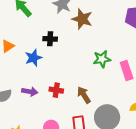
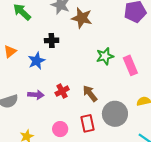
red cross: (56, 90) -> (62, 91), turned -32

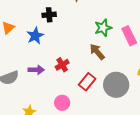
brown arrow: (90, 93) -> (97, 52), moved
red rectangle: (87, 123) -> (87, 82), moved, turned 54

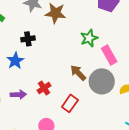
green star: (103, 28) -> (89, 38), moved
gray circle: (116, 85) -> (102, 81), moved

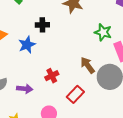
green star: (89, 38) -> (103, 32), turned 30
purple arrow: (18, 95) -> (25, 89), moved

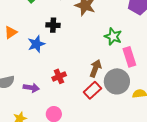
brown arrow: (88, 65) -> (96, 68), turned 54
red rectangle: (75, 94) -> (92, 90), moved

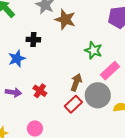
pink rectangle: (129, 57) -> (110, 71), turned 66
red cross: (59, 76) -> (40, 91), turned -32
purple arrow: (31, 88) -> (13, 92), moved

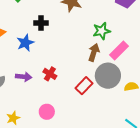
green star: (93, 50) -> (102, 31), turned -30
brown arrow: (76, 82) -> (94, 52), moved

